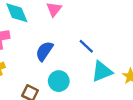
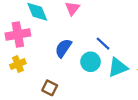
cyan circle: (59, 81) -> (91, 62), moved

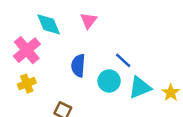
pink cross: (18, 34) -> (27, 50), turned -30
blue semicircle: (63, 48) -> (78, 66), turned -30

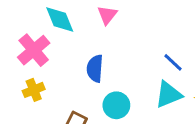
blue line: (123, 60) -> (173, 62), moved
cyan circle: (109, 81) -> (116, 105), moved

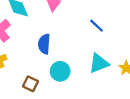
blue line: (173, 62) -> (97, 26), moved

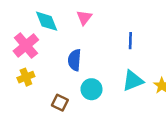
blue line: (97, 26) -> (130, 41), turned 49

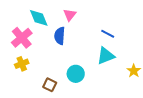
blue line: (130, 41) -> (108, 34), turned -64
blue semicircle: (75, 60) -> (60, 36), moved
cyan triangle: (133, 81) -> (106, 56), moved

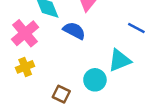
blue semicircle: (60, 36) -> (74, 31), turned 114
cyan triangle: (106, 56) -> (120, 60), moved

